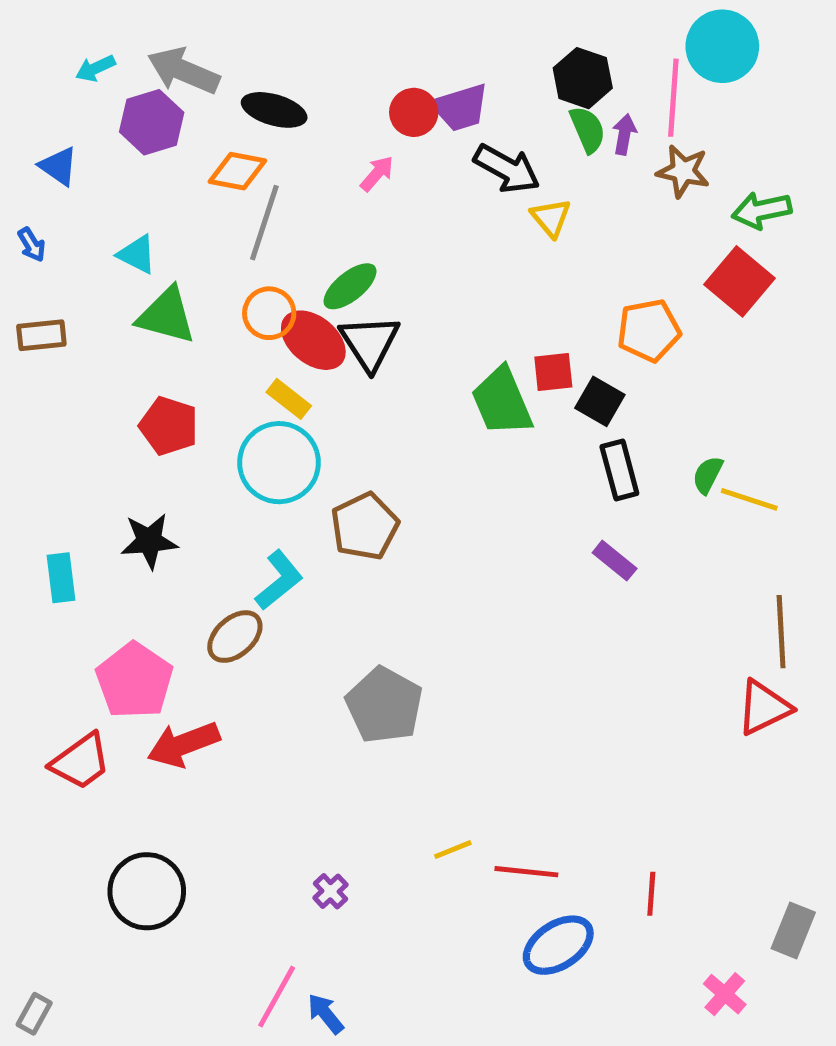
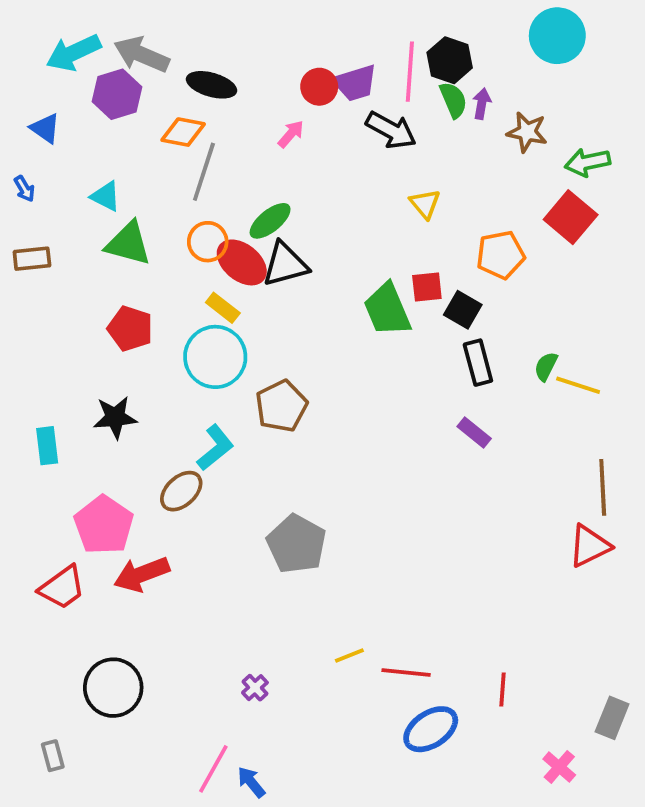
cyan arrow: (95, 68) -> (74, 53), size x1.8
pink line: (673, 98) -> (410, 72), moved
yellow triangle: (551, 218) -> (425, 204), moved
black triangle: (370, 343) -> (285, 264), turned 48
gray rectangle: (34, 1014) -> (53, 756), moved, turned -44

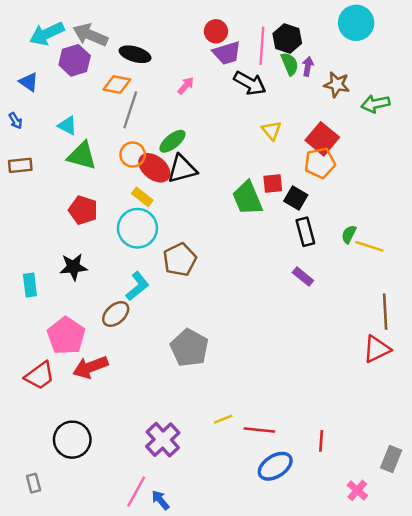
red circle: (319, 87) -> (216, 31), moved
red square: (571, 217) -> (322, 139), moved
purple cross: (255, 688) -> (163, 440), size x2.0

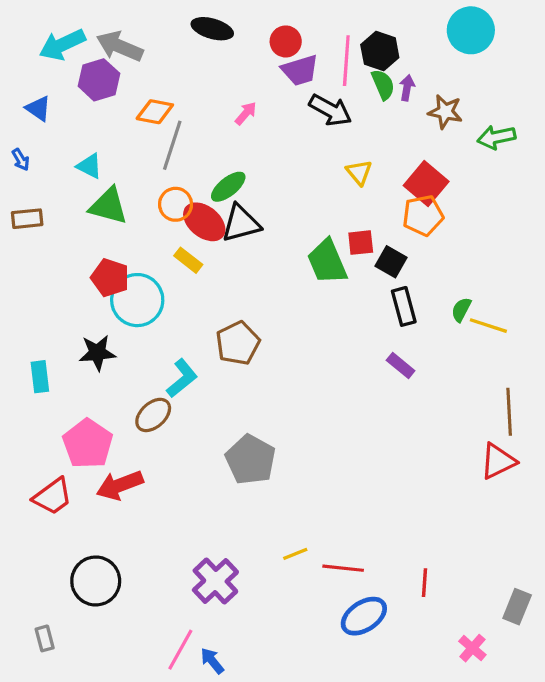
black ellipse: (135, 54) -> (212, 29), moved
cyan circle: (137, 228) -> (137, 300), moved

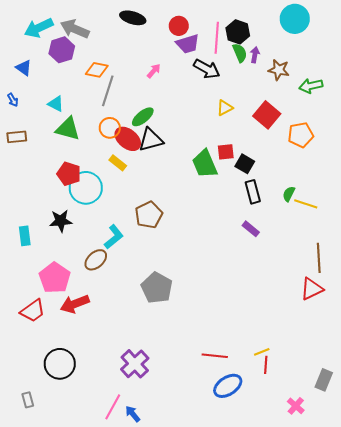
yellow triangle: (359, 172) -> (225, 108), turned 42
orange pentagon: (423, 215) -> (301, 135), moved
yellow line: (295, 554) -> (262, 352), moved

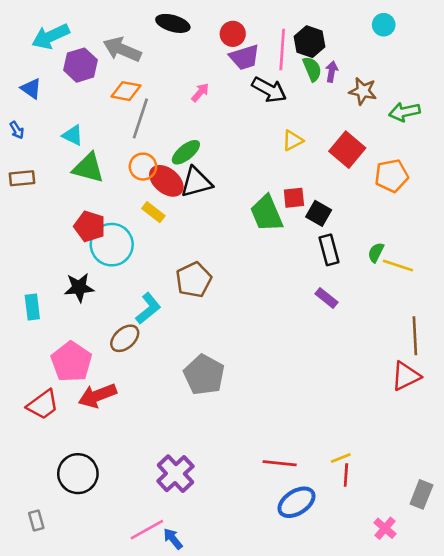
cyan circle: (295, 19) -> (384, 25), size x0.6
gray arrow: (75, 29) -> (122, 49), moved
pink line: (113, 407) -> (147, 530), turned 32

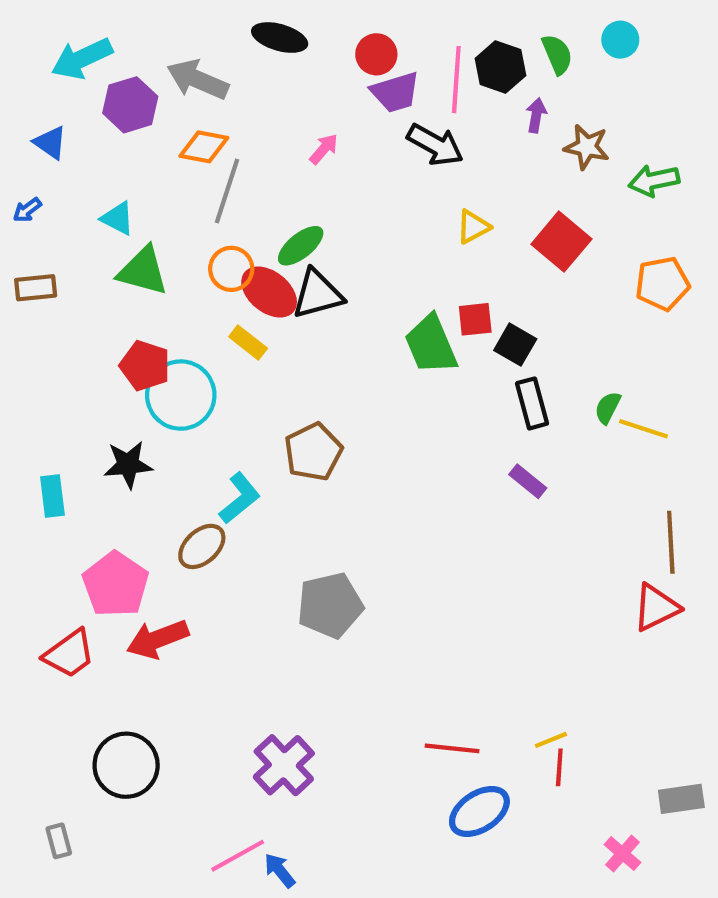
green semicircle: (312, 69) -> (557, 54), moved
blue arrow: (17, 130) -> (27, 210), turned 84
orange pentagon: (391, 176) -> (662, 284), moved
gray pentagon: (204, 375) -> (330, 605), turned 30
gray rectangle: (421, 494) -> (681, 799), turned 60

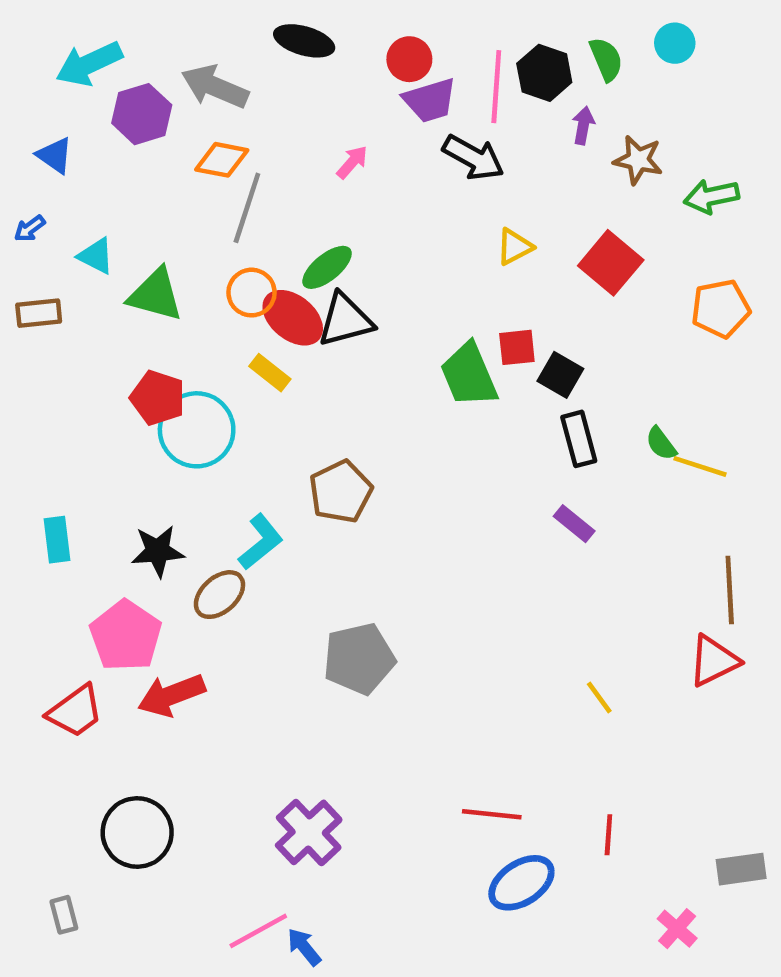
cyan triangle: (118, 218) -> (96, 256), moved
green semicircle: (608, 408) -> (661, 444), turned -64
black star: (128, 464) -> (158, 551), moved
yellow line: (551, 740) -> (599, 697), moved, turned 76

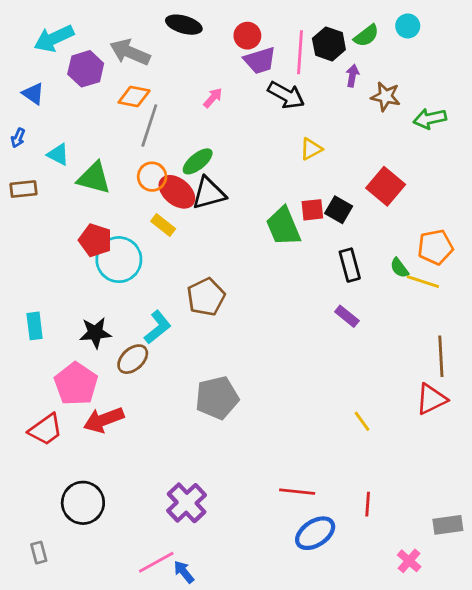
green semicircle: (606, 59) -> (366, 36), turned 76
blue arrow: (30, 228) -> (18, 138), turned -30
red square: (611, 263) -> (386, 186), moved
orange pentagon: (721, 309) -> (435, 247), moved
black square: (560, 375) -> (339, 210), moved

